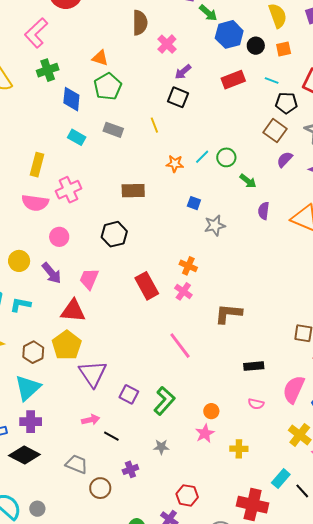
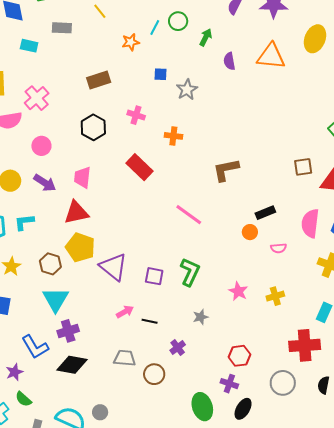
green arrow: (248, 181) -> (206, 37), turned -84
pink cross: (183, 291) -> (136, 115), moved
orange circle: (211, 411) -> (250, 232), moved

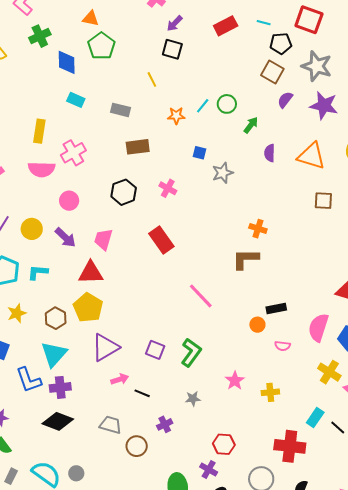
gray rectangle: (62, 28) -> (120, 110), moved
orange cross: (173, 136) -> (258, 229), moved
brown square: (303, 167) -> (323, 201), moved
purple triangle: (113, 267) -> (105, 348), moved, turned 40
blue L-shape: (35, 347) -> (29, 380), moved

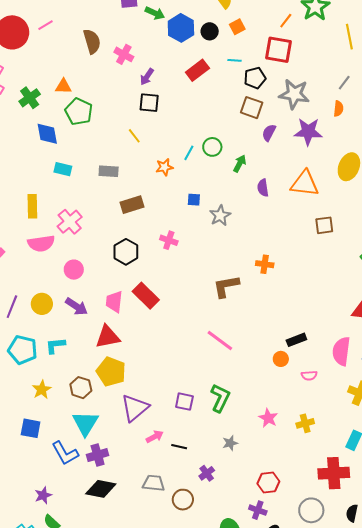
green cross: (40, 36) -> (30, 98), moved
red rectangle: (161, 240) -> (146, 296), moved
brown L-shape: (246, 259) -> (226, 286), moved

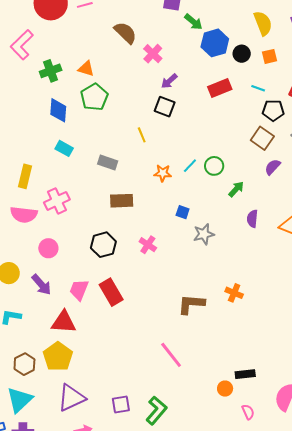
brown semicircle: (92, 41) -> (125, 33), turned -45
pink semicircle: (309, 375) -> (248, 412), turned -126
purple square: (184, 402) -> (121, 405), turned -36

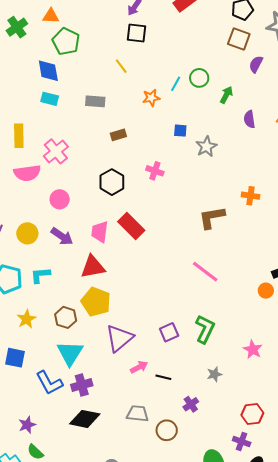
blue diamond: (58, 110) -> (48, 71), moved
brown rectangle: (122, 201) -> (118, 135), size x0.7

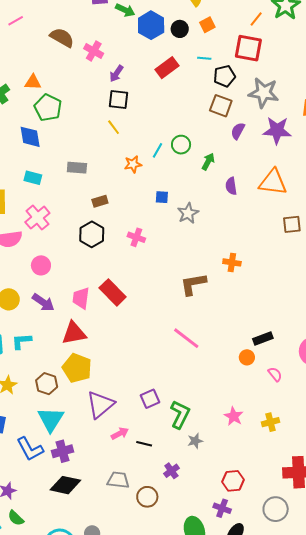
yellow line: (121, 66) -> (114, 127), moved
cyan rectangle: (50, 99) -> (33, 178), moved
black hexagon: (112, 182) -> (92, 234), moved
green L-shape: (205, 329) -> (180, 414), moved

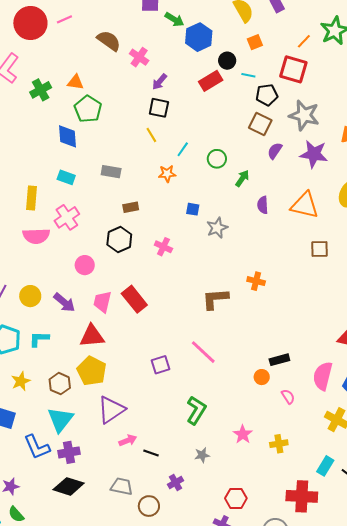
black circle: (180, 29) -> (227, 61), moved
cyan line: (158, 150) -> (183, 149), moved
pink circle: (41, 265) -> (85, 265), moved
purple square: (150, 399) -> (160, 365), moved
green L-shape: (180, 414) -> (196, 410), moved

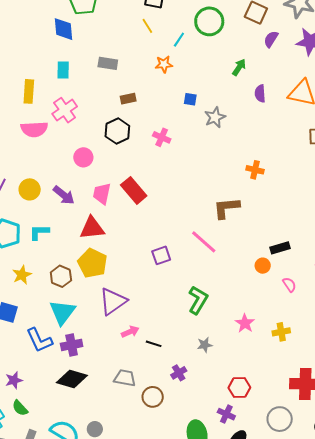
green circle: (217, 159) -> (209, 21), moved, size x1.5
cyan rectangle: (66, 177) -> (63, 70), turned 72
brown L-shape: (215, 299) -> (226, 208), moved

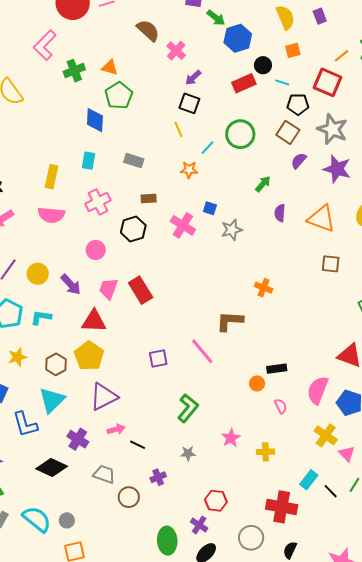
pink cross: (65, 110) -> (98, 202), moved
pink cross: (162, 137) -> (183, 225), moved, size x1.4
purple cross: (72, 345) -> (78, 439), moved, turned 35

